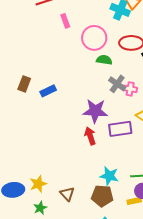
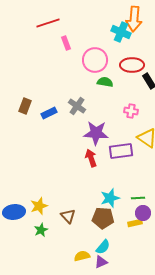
gray cross: (117, 84) -> (77, 106), moved
cyan star: (109, 176) -> (110, 198), turned -30

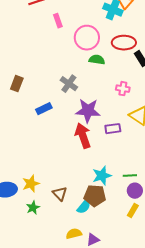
blue rectangle: (49, 113) -> (44, 109), moved
purple rectangle: (121, 151) -> (113, 129), size x0.7
red arrow: (91, 158) -> (83, 136), size x1.4
yellow rectangle: (135, 223) -> (133, 211), moved, turned -48
cyan semicircle: (103, 247) -> (84, 207), moved

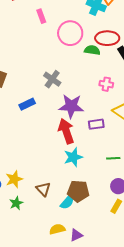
green semicircle: (97, 60) -> (92, 50), moved
cyan star: (102, 176) -> (73, 157), moved
green line: (130, 176) -> (113, 158), moved

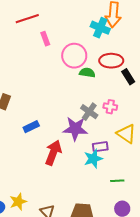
green semicircle: (92, 50) -> (87, 73), moved
gray cross: (52, 79) -> (89, 112), moved
red arrow: (66, 131) -> (53, 153), moved, turned 40
cyan star: (73, 157) -> (93, 159), moved

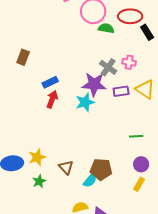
purple rectangle: (100, 147) -> (121, 91), moved
red arrow: (53, 153) -> (52, 99), moved, size x0.7
cyan star: (93, 159) -> (85, 102), moved

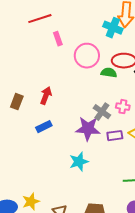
green semicircle: (106, 28) -> (109, 73), moved
red arrow: (52, 99) -> (46, 96), moved
cyan star: (85, 102) -> (79, 162), moved

